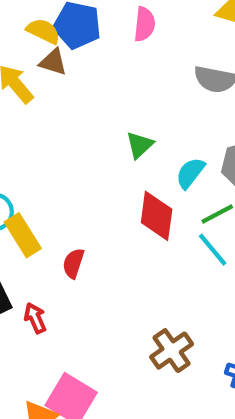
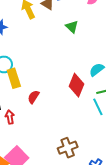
green triangle: (140, 145) -> (72, 27), moved, turned -48

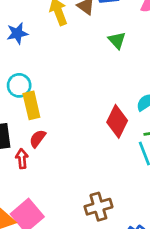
red semicircle: (33, 97) -> (38, 139), moved

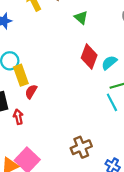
red diamond: (117, 121) -> (89, 56), moved
red semicircle: (38, 139) -> (31, 92), moved

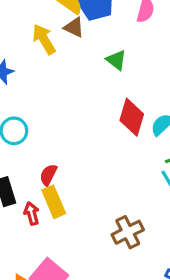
yellow rectangle: (21, 75) -> (54, 202), moved
brown cross: (81, 147) -> (128, 232), moved

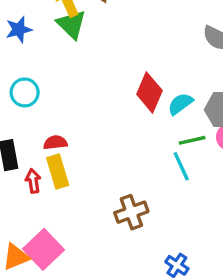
green triangle: (116, 60) -> (72, 24), moved, size x1.4
red semicircle: (48, 175) -> (55, 143), turned 50

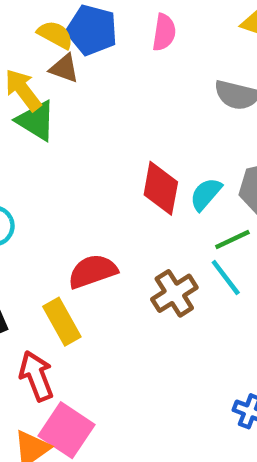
red semicircle: (55, 143) -> (93, 271), moved, size x1.5
red arrow: (33, 181) -> (36, 376), moved, size x1.5
brown cross: (131, 212) -> (174, 293), moved

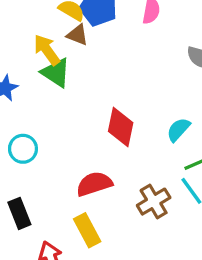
red diamond: (161, 188) -> (121, 127), moved
yellow rectangle: (62, 322) -> (87, 230), moved

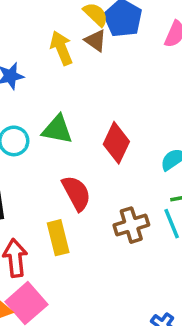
green triangle: (56, 73) -> (57, 129), moved, turned -36
red semicircle: (94, 184) -> (76, 193), turned 66

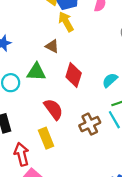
brown triangle: (96, 41) -> (52, 46), moved
yellow arrow: (61, 48) -> (66, 22), moved

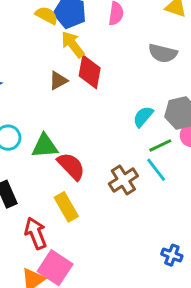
brown triangle: (52, 46) -> (58, 81), turned -48
green triangle: (36, 72) -> (45, 146), moved
red diamond: (74, 75) -> (90, 72), moved

